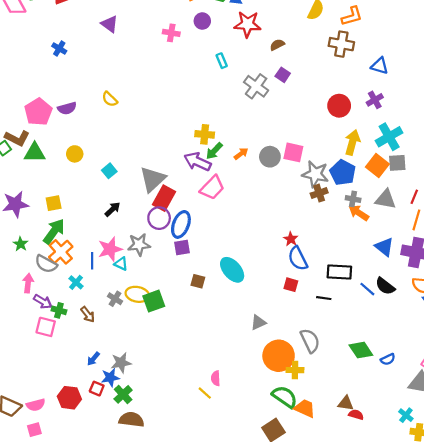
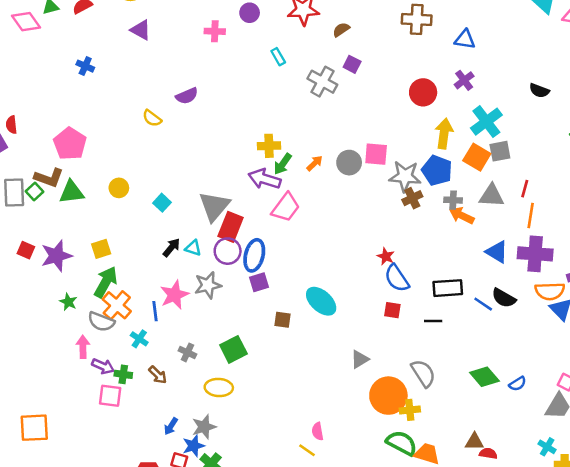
purple semicircle: (67, 108) -> (187, 96), moved
cyan triangle: (121, 264) -> (193, 248), moved
yellow ellipse: (137, 294) -> (219, 387), moved

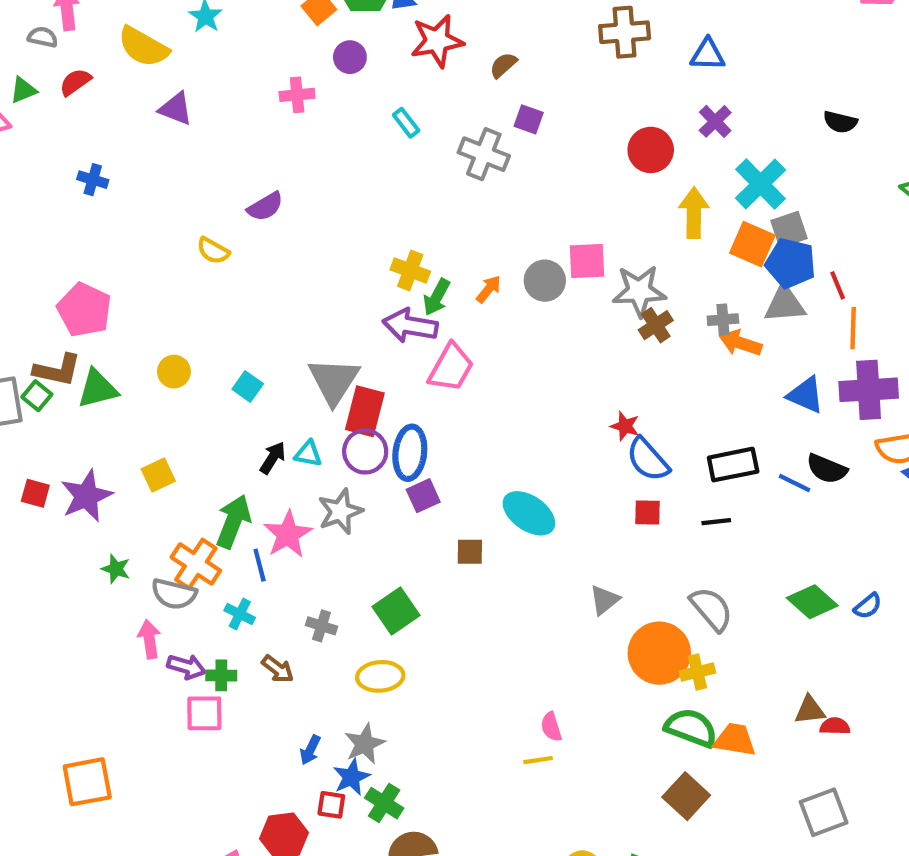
yellow cross: (269, 146) -> (410, 271), turned 30
blue pentagon: (437, 170) -> (791, 263), moved
red line: (525, 189) -> (838, 285), turned -30
green arrow: (106, 282) -> (233, 522), moved
yellow line: (307, 450) -> (538, 760), turned -36

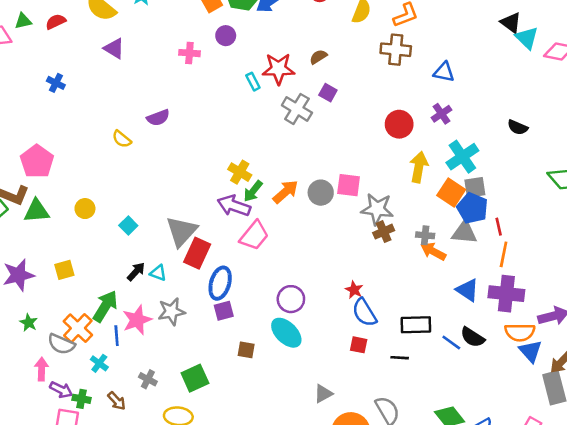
red star: (437, 41) -> (279, 69), moved
orange arrow: (489, 289) -> (286, 192), size x1.5
purple circle: (365, 451) -> (291, 299), moved

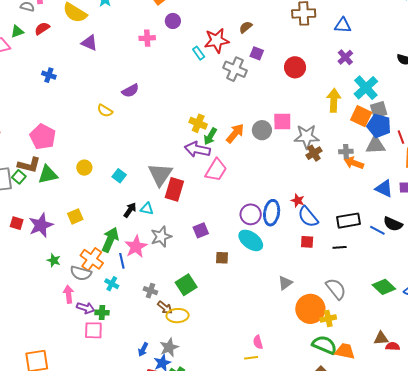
red circle: (399, 124) -> (295, 67), moved
blue ellipse: (220, 283) -> (272, 213), moved
brown arrow: (117, 401) -> (165, 308), moved

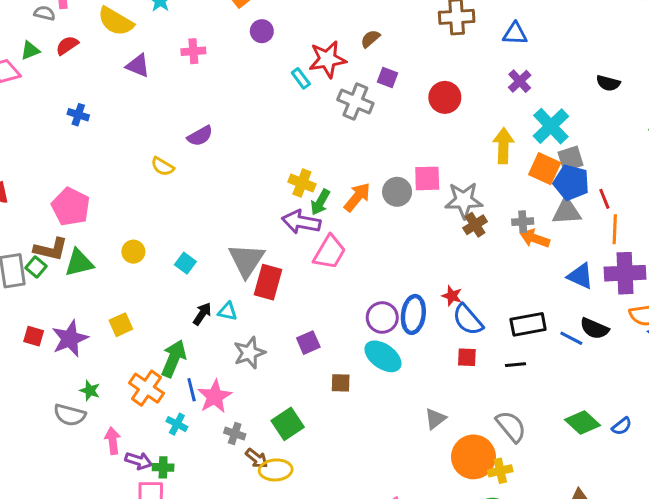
pink cross: (147, 38) -> (193, 51), moved
pink star: (136, 247) -> (215, 397), moved
gray semicircle: (81, 273) -> (70, 415), moved

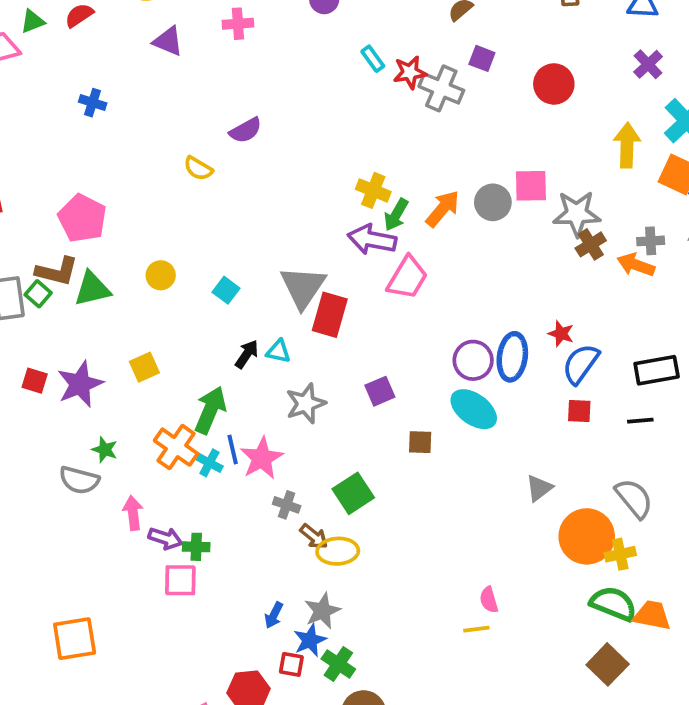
red star: (327, 59) -> (410, 72), moved, size x0.7
orange arrow: (535, 238) -> (636, 265), moved
blue semicircle: (468, 320) -> (581, 364), turned 76
cyan cross: (177, 424) -> (209, 463), moved

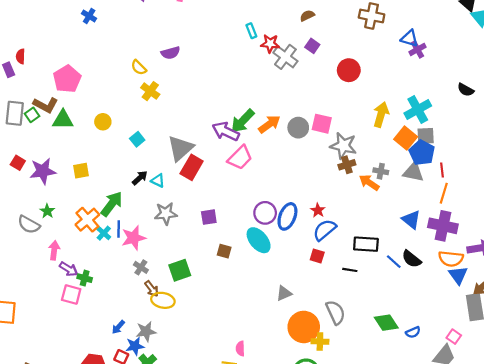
purple cross: (648, 64) -> (417, 49), moved
yellow cross: (373, 190) -> (150, 91), moved
green arrow: (396, 215) -> (243, 121), size x1.4

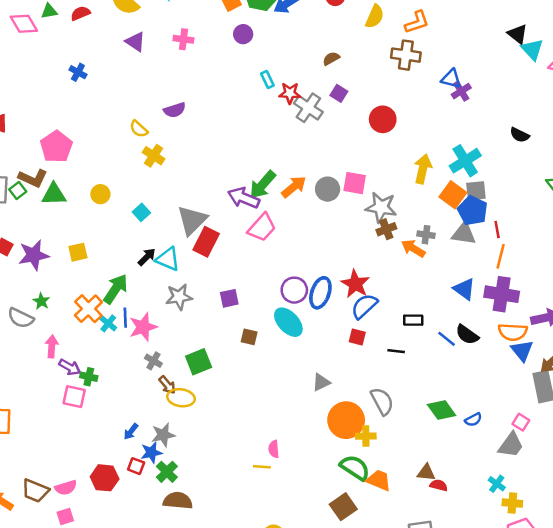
cyan triangle: (158, 181) -> (168, 259), size x1.5
red star: (318, 210) -> (355, 284), size x1.6
black rectangle: (366, 244) -> (413, 320), size x0.7

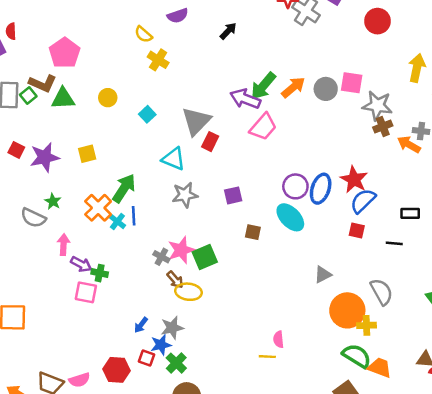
red rectangle: (206, 242) -> (210, 142), size x0.7
black arrow: (147, 257) -> (228, 31), moved
pink star: (143, 327) -> (181, 250), moved

